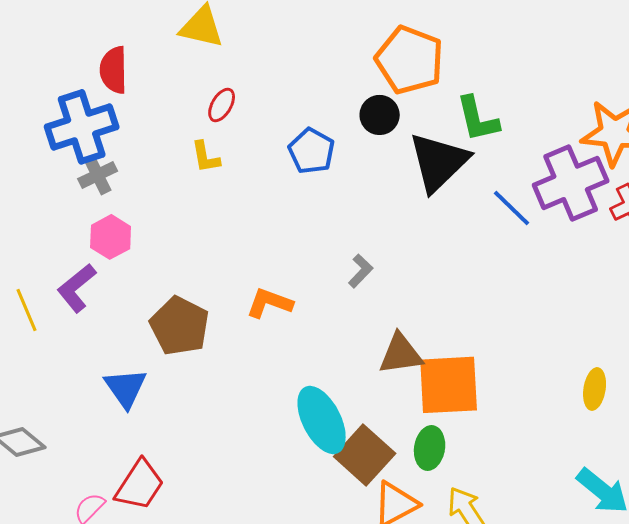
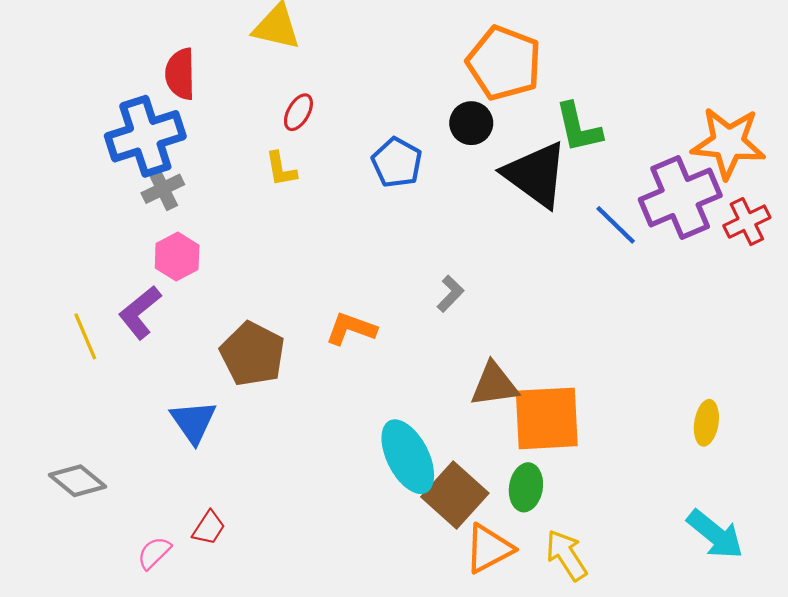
black triangle: (439, 162) -> (536, 175), turned -40
red trapezoid: (140, 485) -> (209, 528), size x0.6

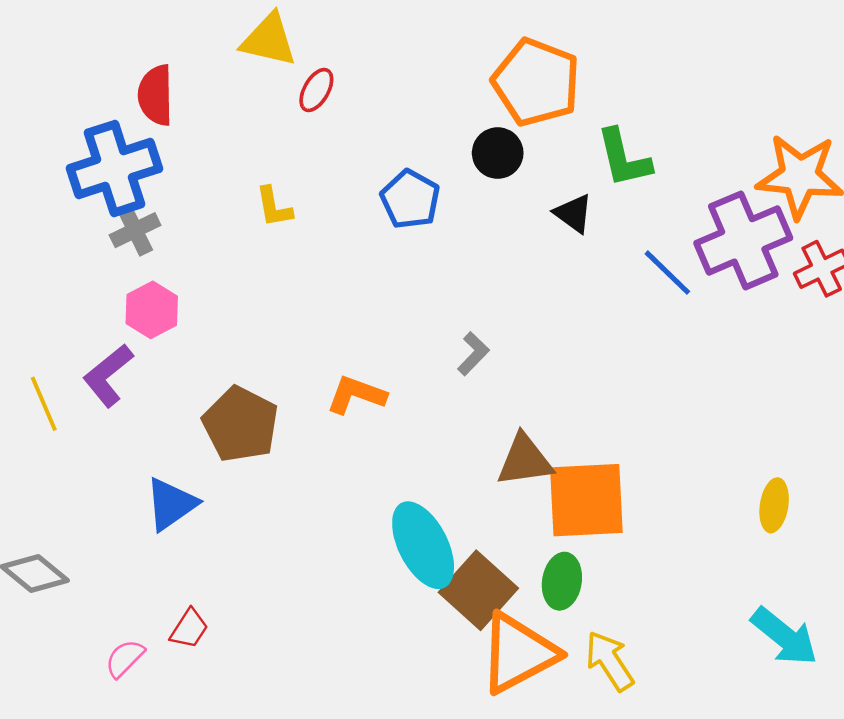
red ellipse: (298, 112) -> (316, 90), moved
black triangle: (536, 175) -> (574, 213), size x0.5
blue triangle: (193, 422) -> (171, 504), turned 30
orange triangle: (489, 549) -> (518, 653), size x1.4

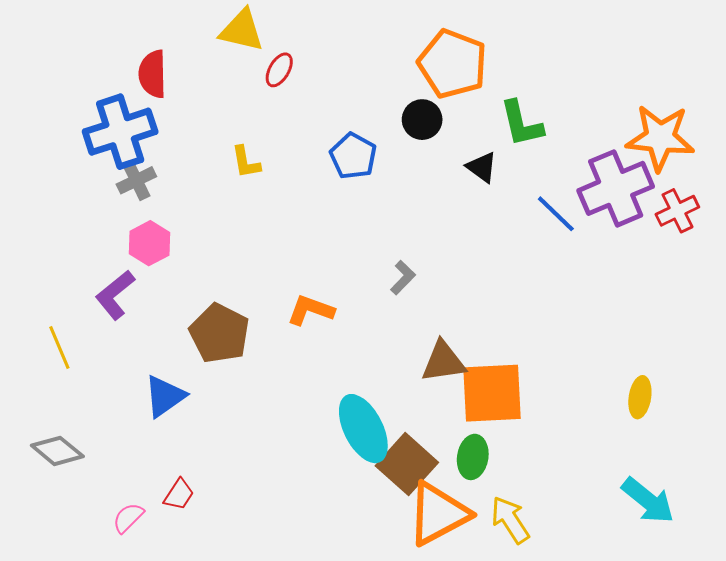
yellow line: (44, 404) -> (59, 348), moved

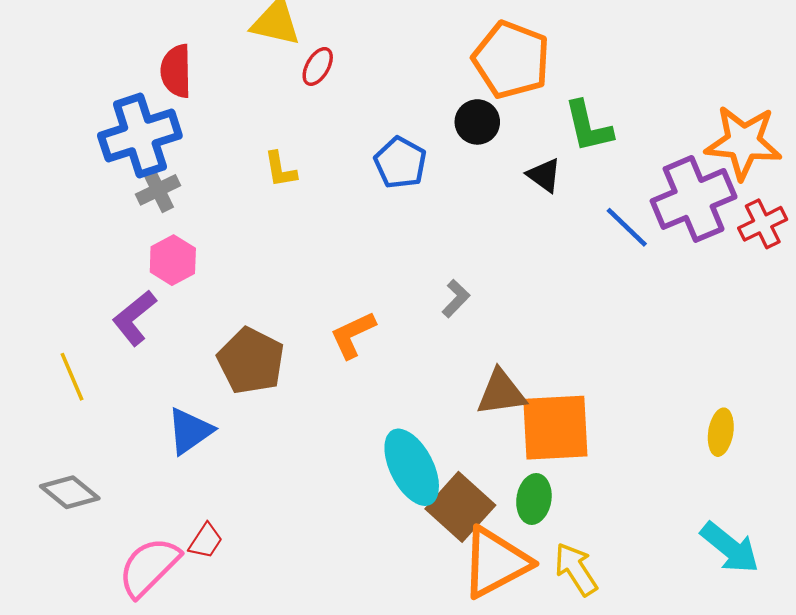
orange L-shape: (311, 310) -> (353, 335), turned -45
pink semicircle: (128, 518) -> (149, 567), size x1.8

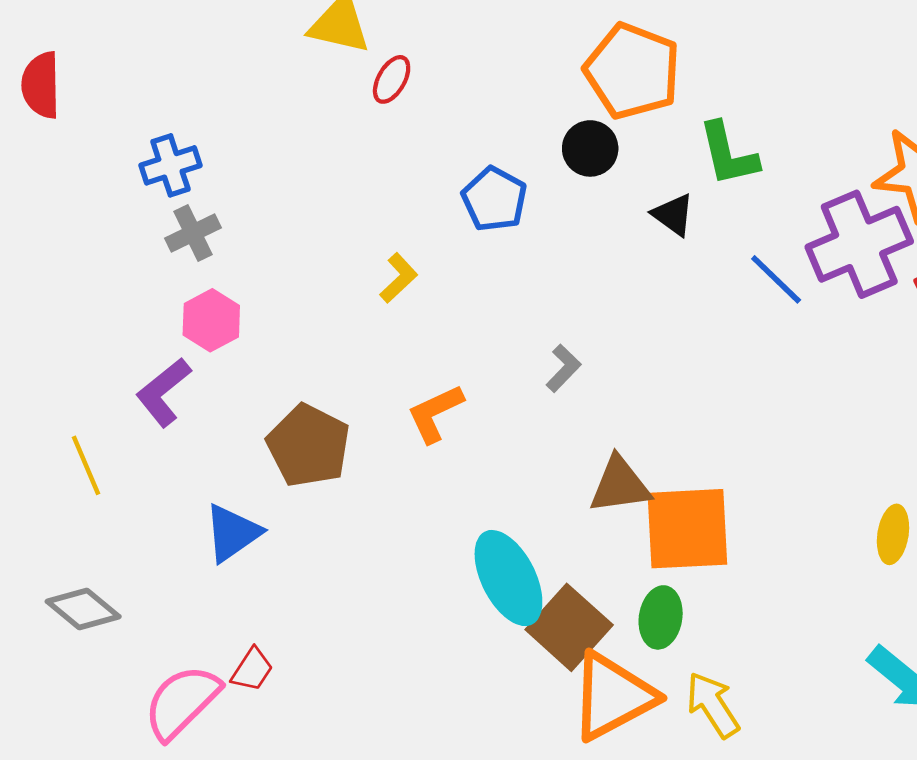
red semicircle: (176, 71) -> (41, 85), moved
blue cross: (140, 136) -> (170, 165), size x0.6
yellow L-shape: (280, 170) -> (399, 278), moved, turned -123

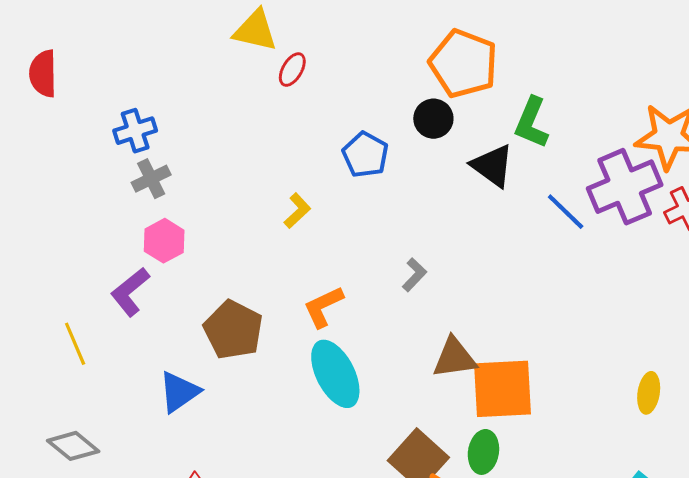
green L-shape: (728, 154) -> (532, 123), turned 36
black triangle: (673, 215) -> (492, 166), size x1.4
cyan ellipse: (508, 578) -> (335, 374), moved

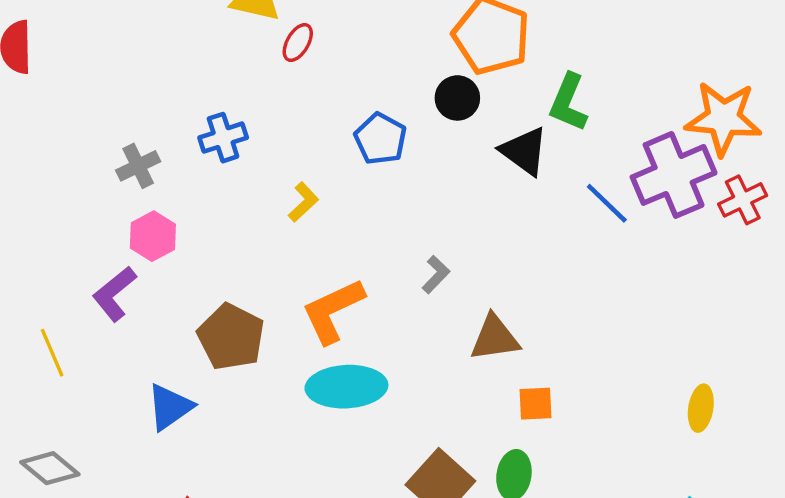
blue cross: (135, 131) -> (223, 138), moved
orange L-shape: (323, 307) -> (333, 311), size x1.4
brown triangle: (454, 358) -> (495, 338), moved
cyan ellipse: (335, 374) -> (346, 387), turned -66
orange square: (502, 389) -> (535, 404), size x0.5

